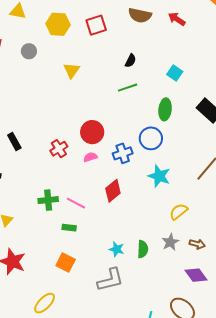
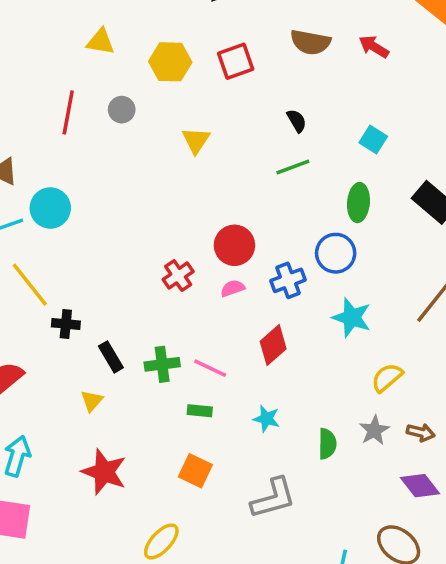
black semicircle: (131, 61) -> (297, 121), turned -56
black rectangle: (14, 141) -> (111, 357), moved
cyan star: (117, 249) -> (266, 419), moved

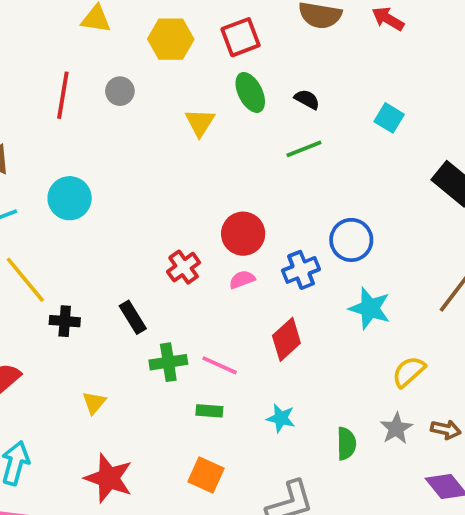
black semicircle: (297, 121) -> (307, 99), turned -30
green ellipse: (358, 203) -> (250, 92), moved, turned -30
cyan circle: (50, 208) -> (70, 198), moved
black rectangle: (111, 357) -> (133, 317), moved

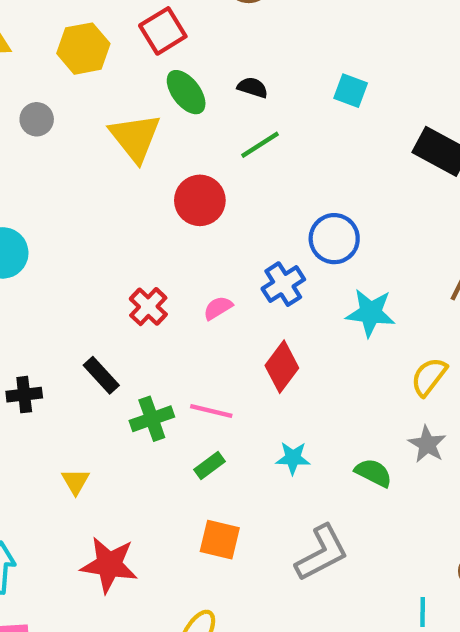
yellow triangle: (200, 122) -> (135, 137), size x1.5
red circle: (243, 234) -> (200, 200), moved
green rectangle: (209, 411) -> (210, 465), turned -30
green semicircle: (346, 444) -> (373, 473), turned -52

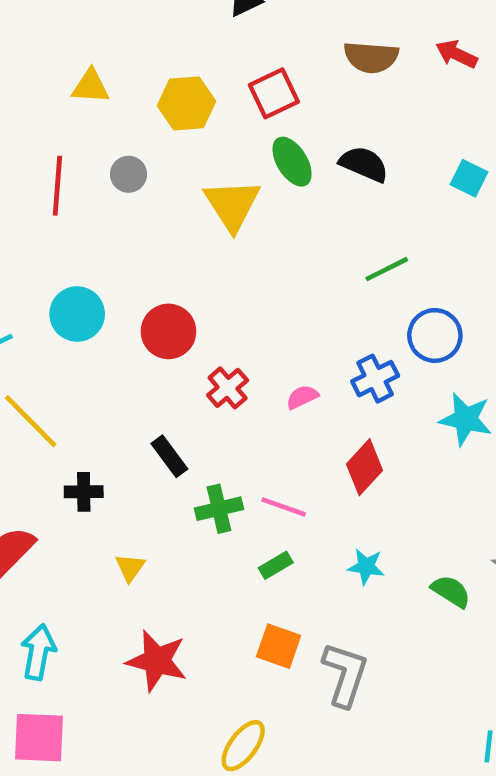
black semicircle: (253, 87) -> (364, 164), size x1.5
green line: (260, 145) -> (387, 269), moved
red circle: (200, 200) -> (168, 331), moved
black cross: (24, 395) -> (84, 492), moved
gray L-shape: (322, 553) -> (345, 674), moved, turned -50

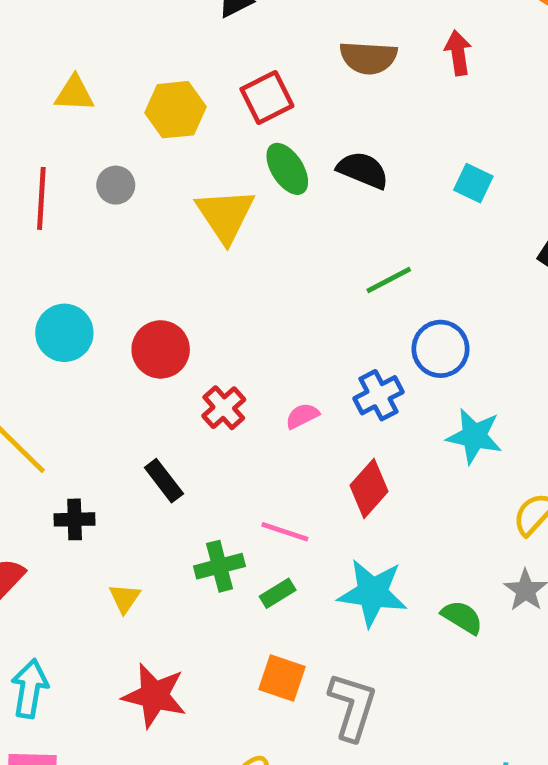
red arrow: (457, 54) -> (458, 53), turned 57
green cross: (219, 509) -> (219, 566), moved
cyan star: (366, 567) -> (373, 593), size x1.8

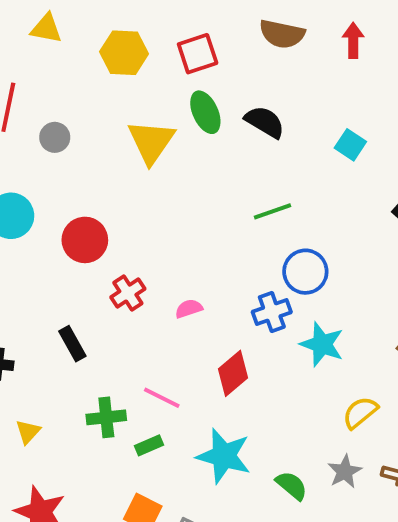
gray circle: (116, 185) -> (55, 137), moved
blue cross: (379, 395) -> (272, 312), moved

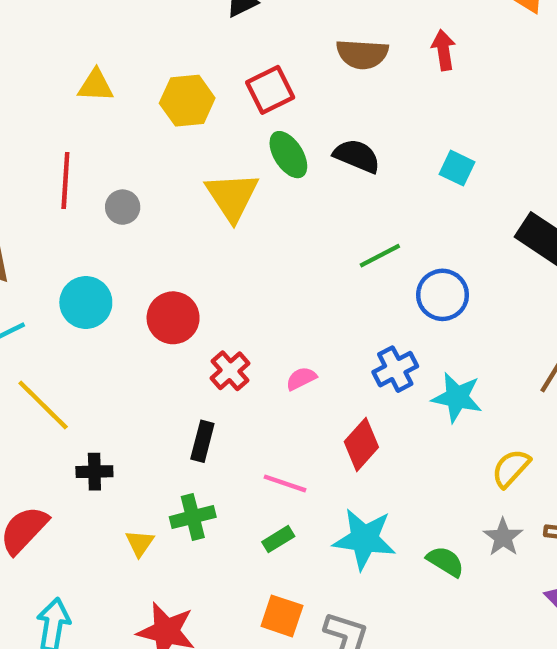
blue circle: (305, 272) -> (443, 295), moved
black rectangle: (72, 344) -> (202, 441), moved, turned 52
green cross: (106, 417) -> (193, 517), moved

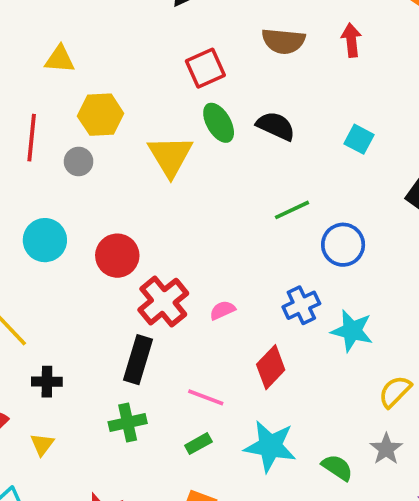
yellow hexagon: (187, 101) -> (101, 115), moved
red cross: (230, 371) -> (163, 302), size x1.5
black rectangle: (202, 441) -> (138, 360), size x1.4
yellow triangle: (140, 543) -> (42, 444), moved

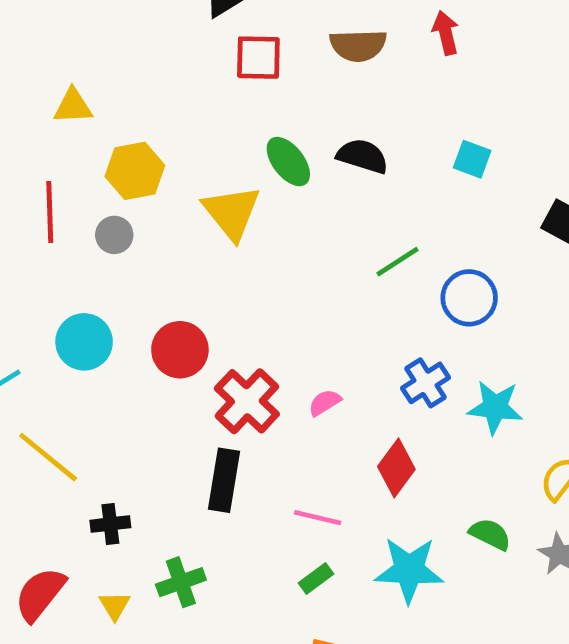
red square: (205, 68) -> (258, 58), moved, turned 33
green cross: (128, 423) -> (181, 582), moved
green semicircle: (337, 467) -> (490, 534), moved

